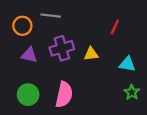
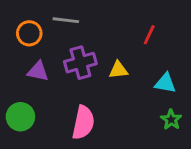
green circle: (28, 95) -> (20, 117), moved

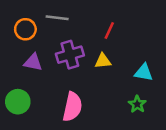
red line: (149, 35) -> (109, 30), moved
green star: (171, 120) -> (137, 104), moved

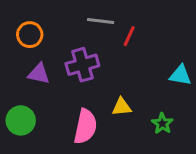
gray line: (57, 18) -> (101, 21), moved
yellow triangle: (103, 61) -> (122, 107), moved
cyan triangle: (144, 72) -> (180, 75), moved

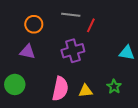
orange circle: (30, 35) -> (34, 24), moved
purple cross: (82, 65) -> (73, 51), moved
yellow triangle: (122, 107) -> (86, 91), moved

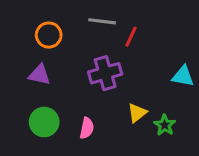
green circle: (15, 84) -> (44, 122), moved
pink semicircle: (60, 89) -> (87, 128), size x0.6
yellow triangle: (86, 91) -> (137, 113), moved, turned -32

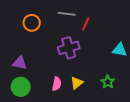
purple triangle: (40, 75) -> (20, 63), moved
yellow triangle: (137, 113) -> (77, 83), moved
green circle: (44, 122) -> (21, 87), moved

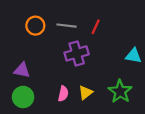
gray line: (67, 14) -> (67, 26), moved
green star: (108, 82) -> (120, 91), size x1.5

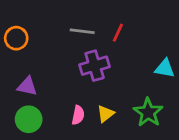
orange circle: (35, 26) -> (16, 38), moved

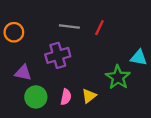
purple cross: (95, 66) -> (58, 55), moved
green star: (148, 112) -> (118, 77), moved
green circle: (29, 119) -> (36, 97), moved

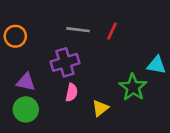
green circle: (36, 97) -> (26, 109), moved
pink semicircle: (66, 97) -> (72, 92), moved

